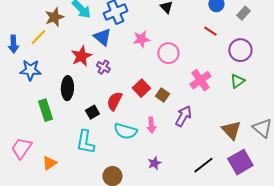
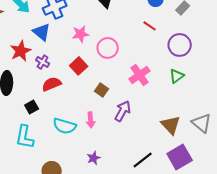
red square: (141, 88) -> (79, 66), moved
red semicircle: (114, 101) -> (52, 84), moved, turned 42

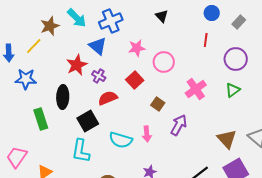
red line: (150, 26) -> (206, 40), turned 64
black square: (32, 107) -> (88, 121), size x1.5

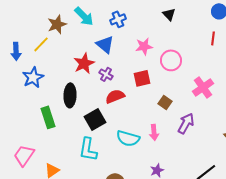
blue cross: (111, 21) -> (118, 19), size x0.7
blue star: (26, 79) -> (33, 77), turned -30
red square: (135, 80) -> (142, 78), turned 30

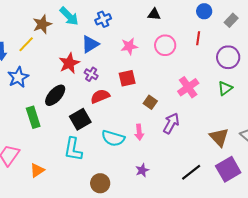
black triangle: (169, 14) -> (154, 14), turned -40
blue triangle: (105, 44) -> (90, 44), turned 48
pink circle: (171, 60) -> (165, 45), moved
black ellipse: (70, 95) -> (55, 95), turned 40

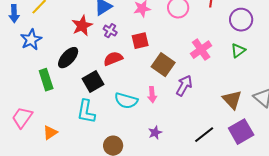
purple cross: (91, 74) -> (110, 31), moved
brown square: (150, 102) -> (163, 65), size x1.6

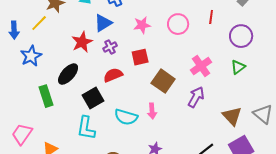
purple cross: (110, 31) -> (110, 47), turned 32
purple arrow: (184, 86) -> (196, 97), moved

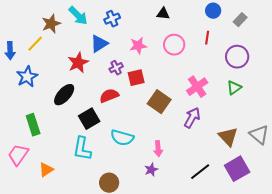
purple cross: (110, 47) -> (116, 68), moved
green rectangle: (46, 96) -> (33, 125), moved
pink arrow: (152, 111) -> (158, 149), moved

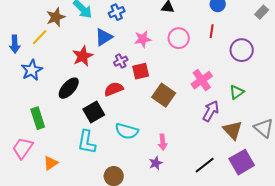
gray rectangle: (240, 20) -> (262, 12), moved
green triangle: (234, 88) -> (237, 92), moved
purple arrow: (192, 118) -> (211, 111), moved

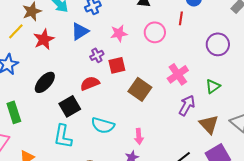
red line: (212, 31) -> (181, 18), moved
red star: (83, 56) -> (44, 39), moved

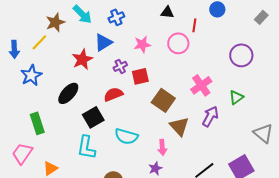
red line: (181, 18) -> (194, 25), moved
red star: (44, 39) -> (82, 59), moved
brown triangle: (209, 124) -> (179, 126), moved

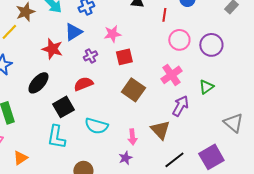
pink circle: (178, 43) -> (179, 40), moved
red star: (82, 59) -> (52, 49), turned -30
red square: (140, 76) -> (124, 57), moved
brown triangle: (179, 126) -> (160, 130), moved

